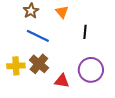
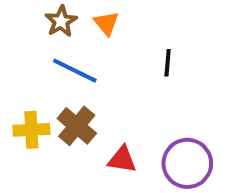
orange triangle: (62, 12) -> (106, 23), moved
purple circle: (91, 70) -> (187, 163), moved

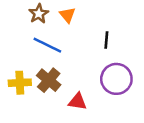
purple circle: (187, 163) -> (116, 79), moved

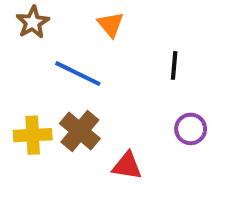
brown star: (39, 14) -> (33, 22), moved
purple circle: (116, 79) -> (191, 129), size x0.6

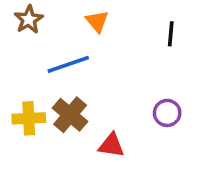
black line: (174, 65) -> (171, 34), moved
blue line: (78, 74) -> (68, 64), turned -45

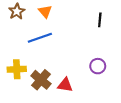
orange triangle: (97, 21) -> (45, 11), moved
brown cross: (70, 115) -> (41, 80), moved

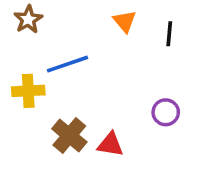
orange triangle: (45, 11) -> (125, 21), moved
yellow cross: (17, 69) -> (28, 91), moved

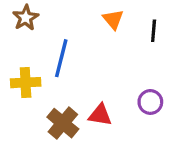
blue line: (68, 64) -> (61, 58), turned -57
red triangle: (110, 144) -> (100, 115), moved

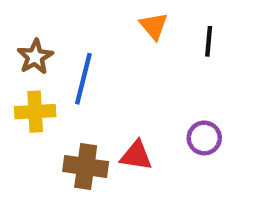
brown star: (26, 18) -> (35, 57), moved
brown cross: (63, 123) -> (86, 167), turned -32

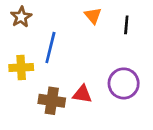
brown star: (35, 57) -> (21, 17), moved
purple circle: (204, 138) -> (124, 83), size x1.5

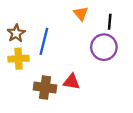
brown star: (21, 17) -> (16, 33), moved
purple circle: (124, 83) -> (104, 47), moved

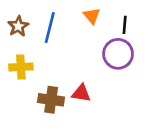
brown star: (16, 33) -> (18, 26), moved
blue line: (44, 41) -> (50, 28), moved

